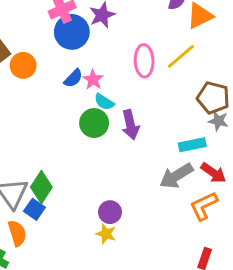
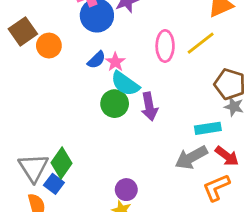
cyan semicircle: (104, 102) -> (125, 84), size x1.5

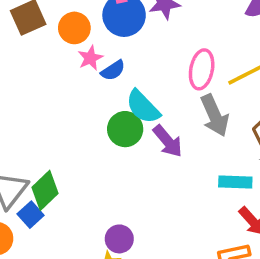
orange circle: (49, 46) -> (74, 28), moved
pink star: (115, 62) -> (90, 58), moved
purple arrow: (149, 107) -> (168, 141), turned -40
gray arrow: (191, 157) -> (215, 115), moved, turned -96

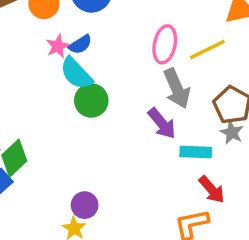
pink star: (90, 58) -> (58, 46), moved
cyan semicircle: (143, 107) -> (76, 73), moved
purple arrow: (168, 141) -> (162, 123), moved

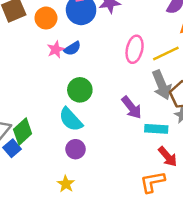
cyan semicircle: (76, 73) -> (71, 119), moved
gray arrow: (177, 88) -> (162, 85), moved
purple circle: (85, 205) -> (76, 149), moved

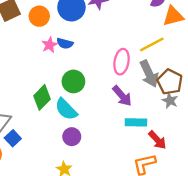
blue semicircle: (72, 48) -> (65, 43), turned 49
pink ellipse: (135, 49) -> (122, 62), moved
cyan rectangle: (156, 129) -> (136, 122), moved
green diamond: (23, 131) -> (42, 97), moved

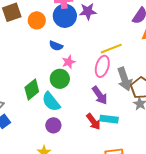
yellow line: (152, 44) -> (111, 49), moved
pink star: (49, 45) -> (69, 62), moved
red arrow: (157, 140) -> (93, 122), moved

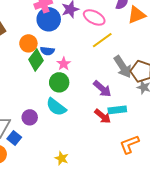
orange circle: (37, 20) -> (28, 43), moved
pink ellipse: (102, 66) -> (94, 17), moved, turned -65
green diamond: (32, 89) -> (36, 60), moved
purple circle: (53, 125) -> (30, 117), moved

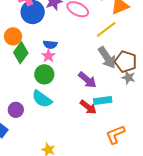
yellow line: (102, 40) -> (106, 29), moved
blue semicircle: (47, 51) -> (50, 44), moved

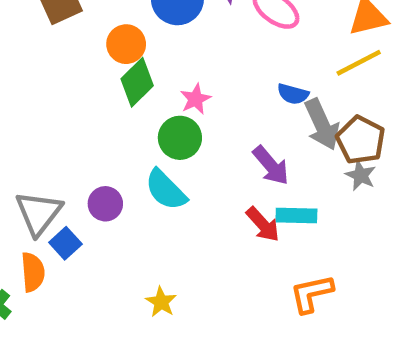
yellow line: (106, 29) -> (359, 63), moved
blue semicircle: (50, 44) -> (293, 94), moved

